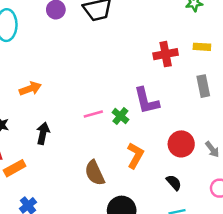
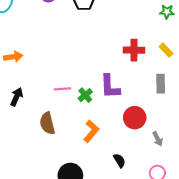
yellow rectangle: (202, 47) -> (166, 50), turned 32
red circle: (181, 144) -> (135, 118), moved
brown semicircle: (95, 173) -> (47, 123), moved

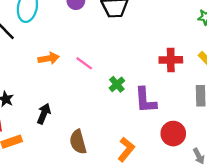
orange arrow: (13, 57) -> (49, 58), moved
pink line: (63, 89) -> (84, 63), moved, turned 42
green cross: (85, 95) -> (117, 84), moved

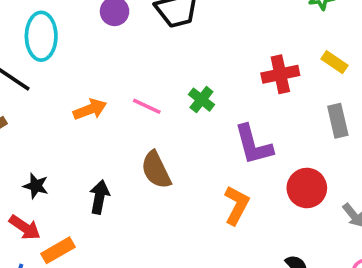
green cross: (117, 84) -> (201, 100), moved
brown semicircle: (78, 142) -> (156, 170), moved
orange L-shape: (126, 149) -> (236, 205), moved

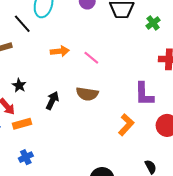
green cross: (201, 100) -> (153, 23), moved
brown semicircle: (156, 170) -> (87, 94), turned -70

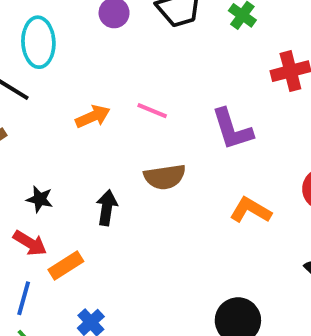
purple L-shape: (144, 94) -> (232, 129), moved
orange L-shape: (126, 125) -> (251, 210), turned -85

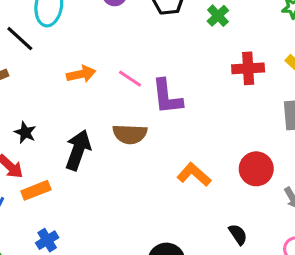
purple L-shape: (232, 129) -> (167, 97), moved
black arrow: (107, 208) -> (78, 150), size x1.4

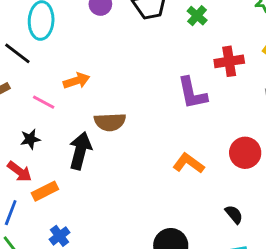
pink line: (130, 79) -> (44, 102), moved
purple L-shape: (167, 97) -> (192, 93), moved
black star: (25, 132) -> (30, 139), turned -30
brown semicircle: (130, 134) -> (110, 122), moved

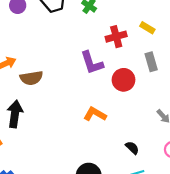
brown semicircle: (110, 122) -> (31, 78), moved
red circle: (245, 153) -> (124, 80), moved

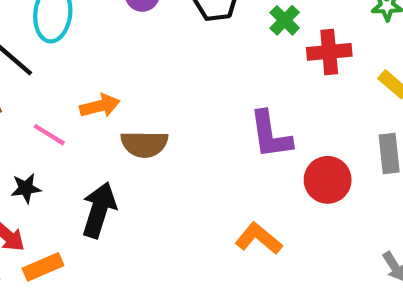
red cross: (116, 37) -> (329, 52), moved

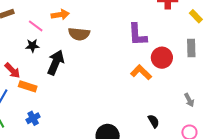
black star: (26, 188) -> (32, 46), moved
orange L-shape: (259, 239) -> (141, 72), moved
orange rectangle: (43, 267) -> (28, 86), turned 36

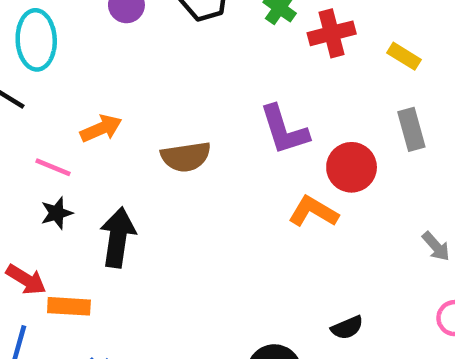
brown semicircle: (79, 34) -> (186, 157), moved
black semicircle: (154, 121) -> (347, 328), moved, turned 112

